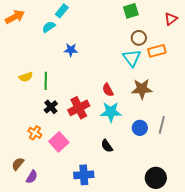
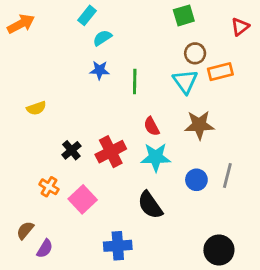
cyan semicircle: (49, 27) -> (102, 38), moved
green line: (46, 81) -> (135, 81), moved
black semicircle: (107, 146) -> (150, 205), size x1.5

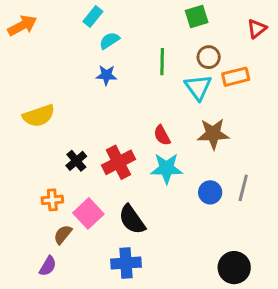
green line: (135, 81) -> (162, 62), moved
yellow semicircle: (36, 108) -> (39, 116), size x1.5
orange cross: (49, 187) -> (52, 200), turned -36
black semicircle: (150, 205) -> (132, 219), moved
brown semicircle: (25, 230) -> (63, 235), moved

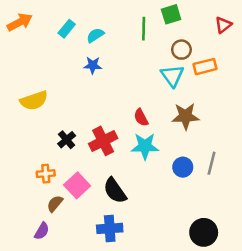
cyan rectangle: (93, 17) -> (67, 29), moved
green line: (162, 62) -> (144, 29), moved

